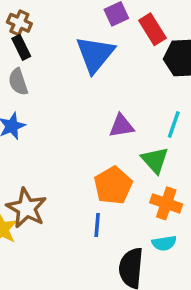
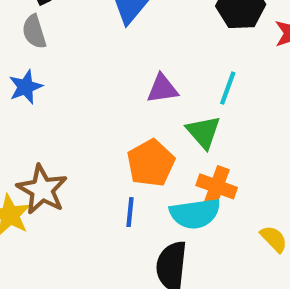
cyan semicircle: (164, 243) -> (195, 213), moved, size x1.6

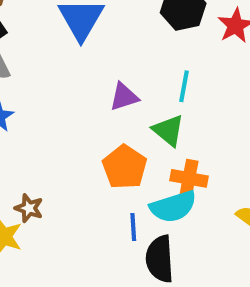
brown star: (42, 190) -> (29, 208), size x0.6
blue line: (130, 212) -> (133, 227), moved

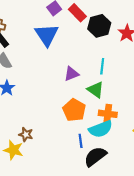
black semicircle: (160, 259) -> (95, 157), turned 60

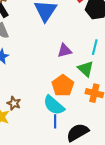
cyan semicircle: (101, 129) -> (54, 105), moved, turned 55
blue line: (81, 141) -> (55, 121), moved

